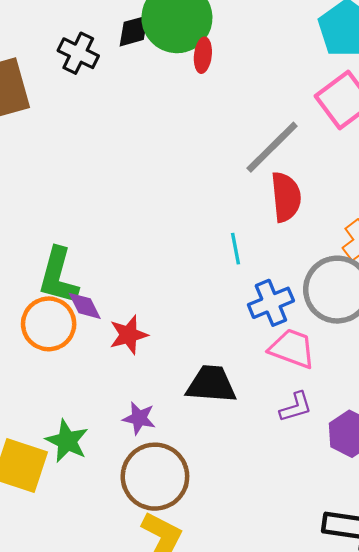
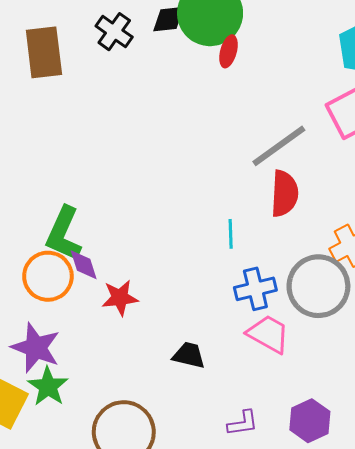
black trapezoid: (211, 384) -> (189, 355), size x0.7
purple L-shape: (296, 407) -> (243, 423), moved
purple star: (139, 418) -> (36, 348), moved, size x1.6

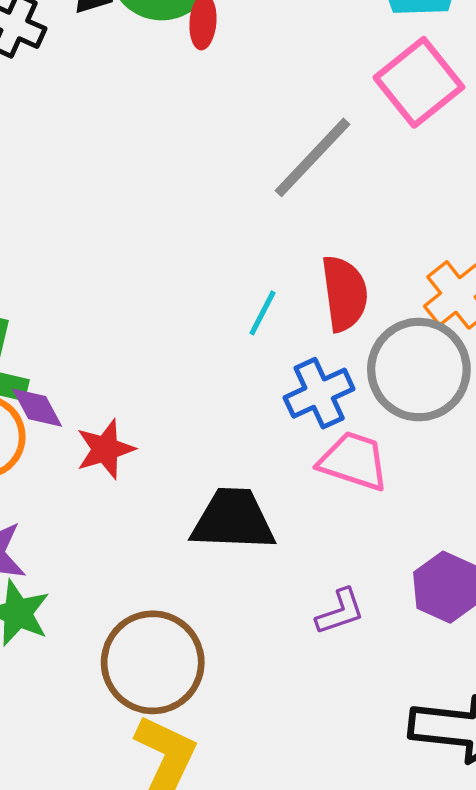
red semicircle: (284, 194) -> (344, 293), moved
cyan line: (231, 234) -> (263, 313), turned 40
black trapezoid: (189, 355) -> (233, 520), size x1.6

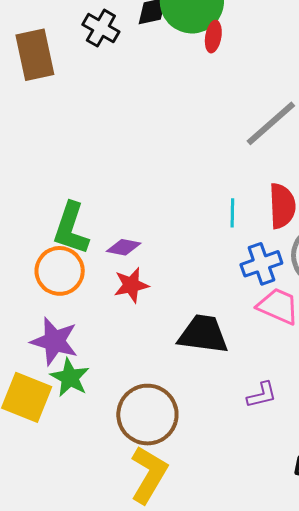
cyan line: (263, 313) -> (232, 213), turned -32
purple diamond: (37, 408) -> (124, 247), moved, turned -56

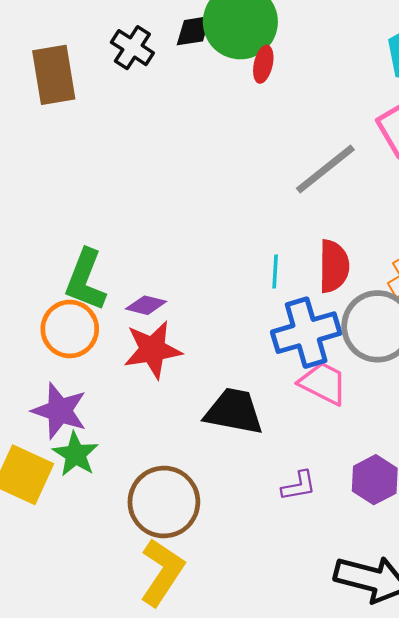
blue cross: (261, 264) -> (306, 333), size x1.4
red star: (131, 285) -> (153, 350), size x1.4

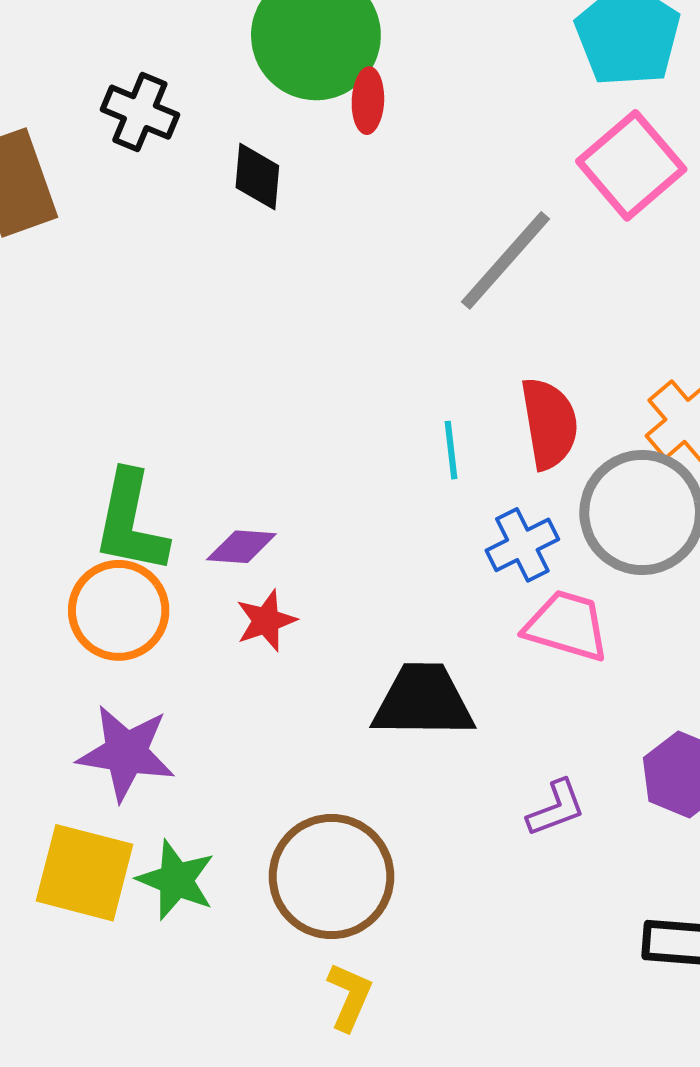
black diamond: (193, 31) -> (257, 177), moved, turned -66
blue cross: (306, 333) -> (522, 545), size x0.6
red star: (153, 350) -> (266, 621), size x0.6
green star: (75, 454) -> (176, 880), moved
yellow L-shape: (162, 572) -> (350, 997), size x0.6

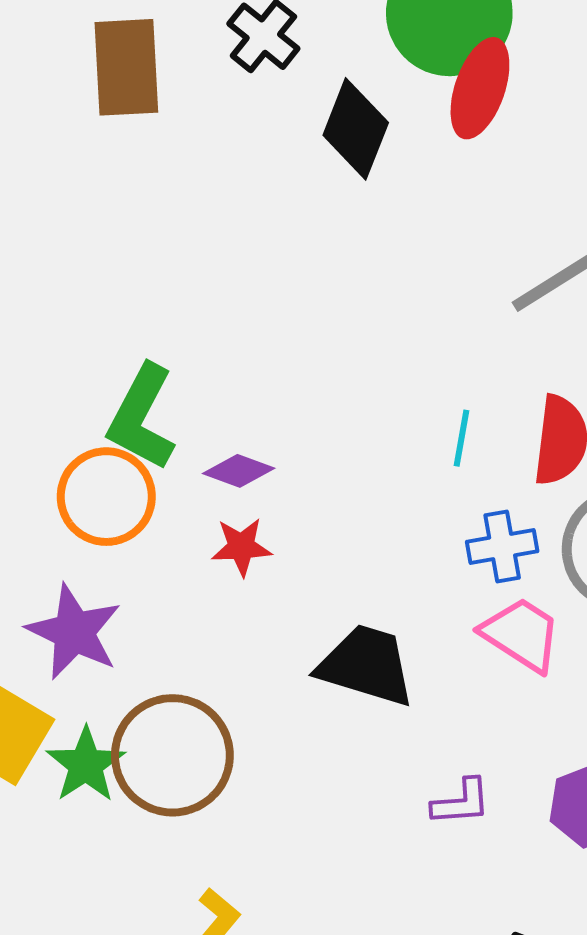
red ellipse: (368, 101) -> (480, 88), size x1.6
black diamond: (257, 177) -> (356, 129), size x1.4
brown circle: (331, 877) -> (172, 755), moved

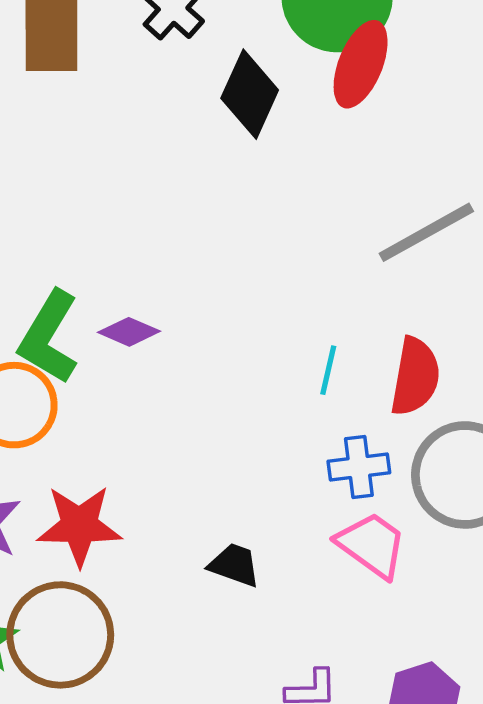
purple diamond: (239, 471) -> (129, 332), moved
red star: (241, 547) -> (79, 526), moved, size x1.6
black trapezoid: (366, 665) -> (234, 565), size x0.6

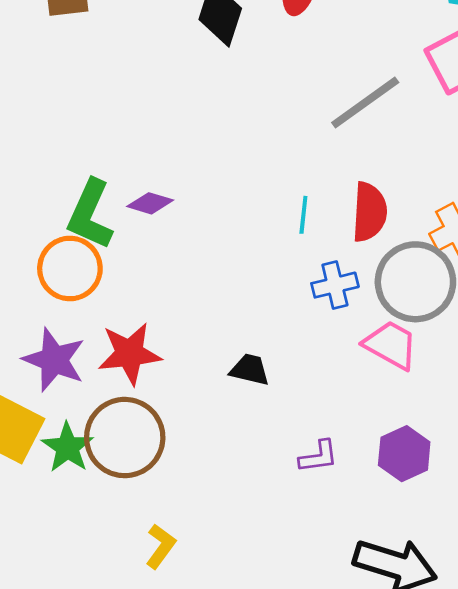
pink trapezoid: (372, 545) -> (391, 345), moved

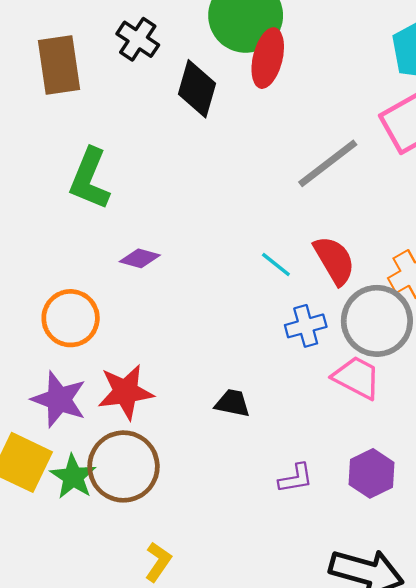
red semicircle: (369, 212) -> (334, 260), turned -32
green L-shape: (90, 214) -> (90, 179), moved
cyan line: (303, 215) -> (276, 265), turned -56

